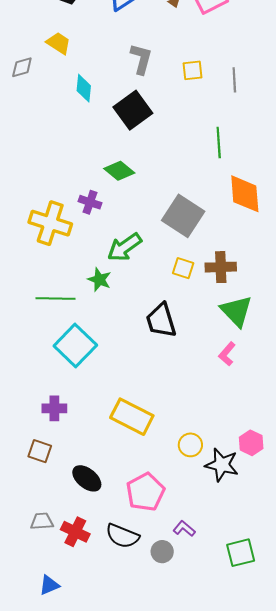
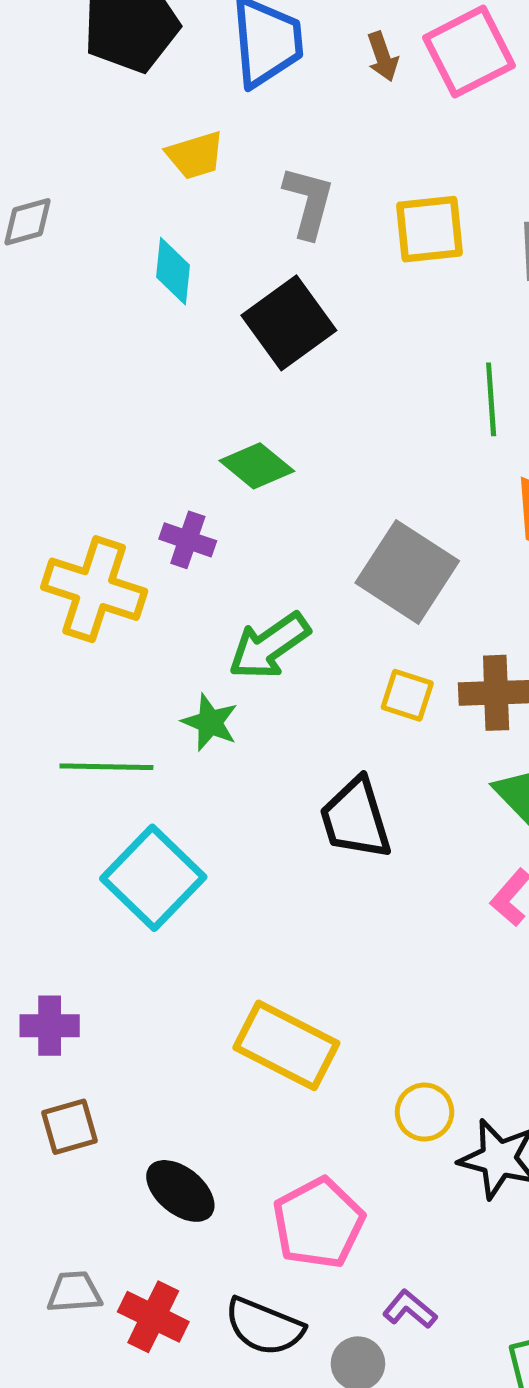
yellow trapezoid: (59, 43) -> (195, 155), moved, turned 130
yellow square: (192, 70) -> (429, 229), size x1.4
purple cross: (54, 408) -> (50, 1026), moved
brown square: (40, 451) -> (69, 1127), turned -35

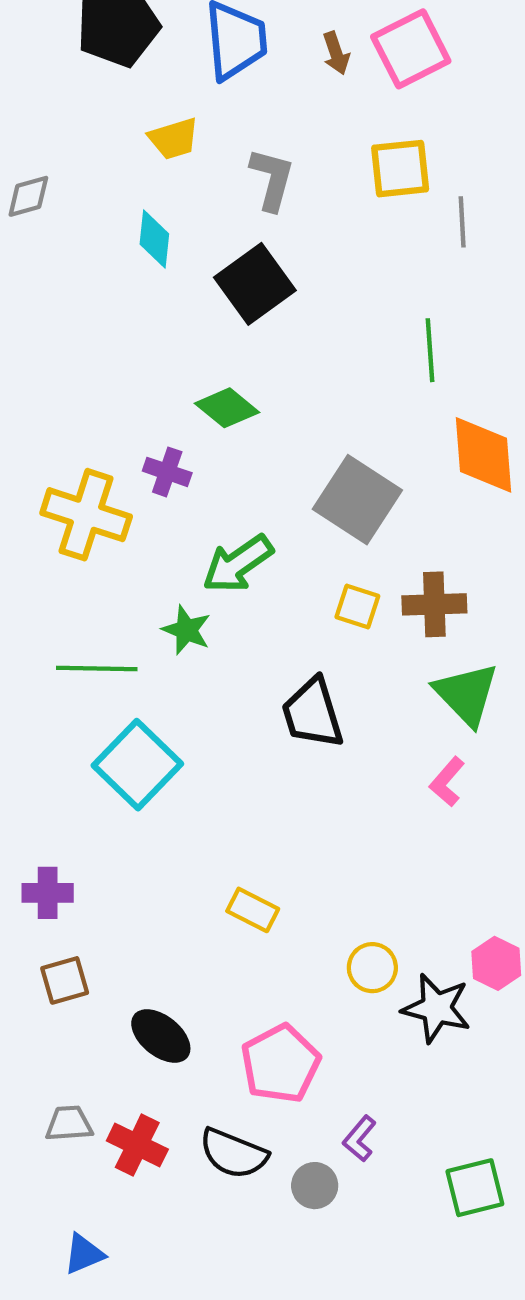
yellow square: (429, 229) -> (400, 169), moved
yellow rectangle: (286, 1045) -> (253, 910), size x0.6
purple L-shape: (410, 1309) -> (360, 1139), turned -90

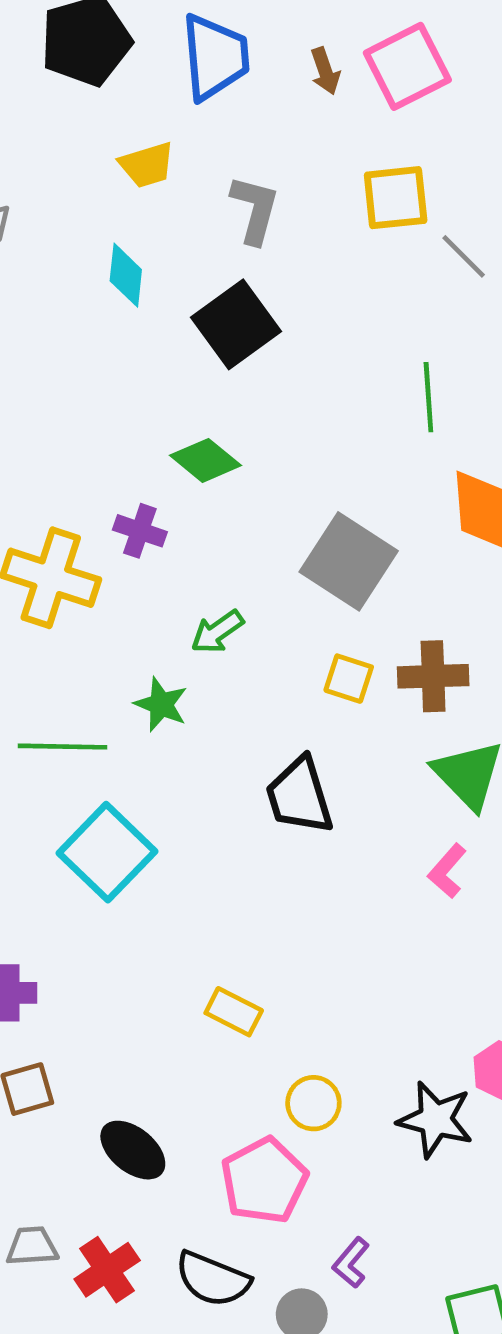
gray line: (462, 222) -> (464, 256), turned -42
green arrow: (238, 564) -> (217, 632), size x0.7
yellow circle: (372, 968) -> (313, 1103), moved
red cross: (137, 1145) -> (107, 1270), turned 30

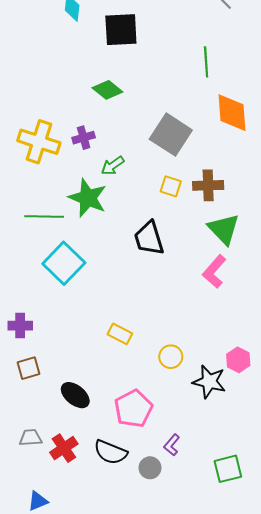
black square: (236, 324) -> (121, 30), turned 33
purple cross: (140, 531) -> (84, 138), moved, turned -35
green star: (161, 704) -> (88, 198), size x1.6
pink L-shape: (447, 871) -> (214, 272), size x1.4
yellow circle: (313, 1103) -> (171, 357), moved

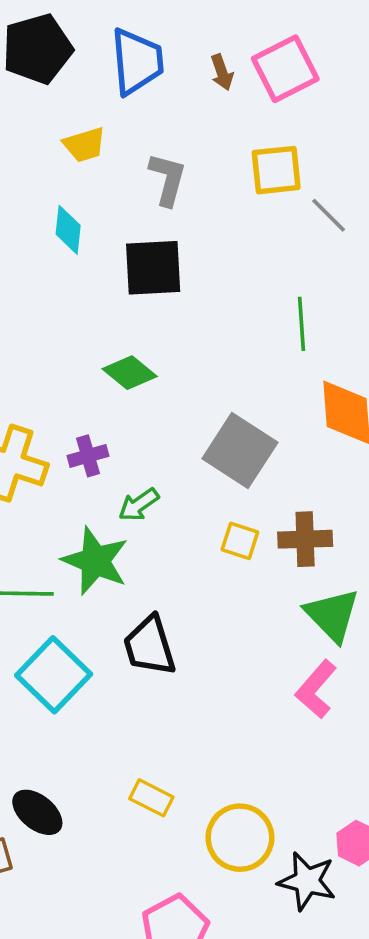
black trapezoid: (149, 238) -> (150, 646), moved
yellow circle: (171, 357) -> (240, 838), size x1.6
black ellipse: (75, 395) -> (37, 812), moved

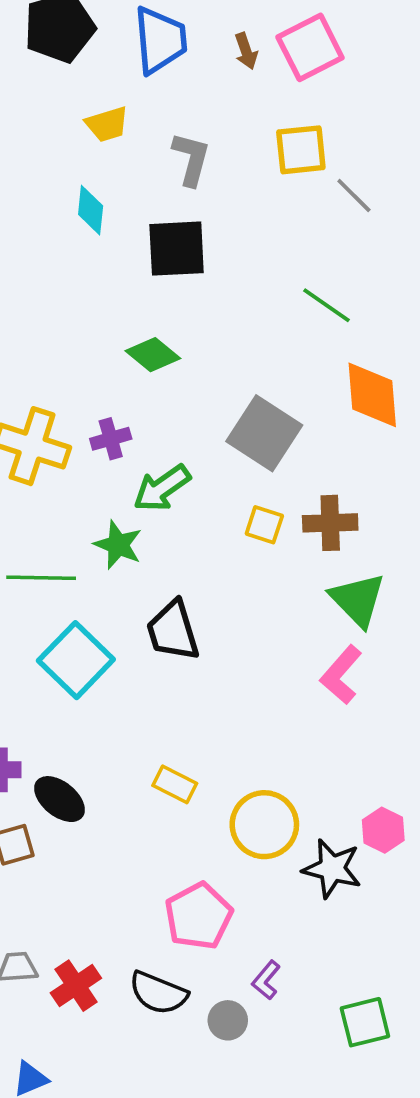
green line: (301, 324) -> (327, 305), turned -51
green arrow: (139, 505) -> (162, 488), size x1.4
green star: (95, 561) -> (118, 545), size x0.7

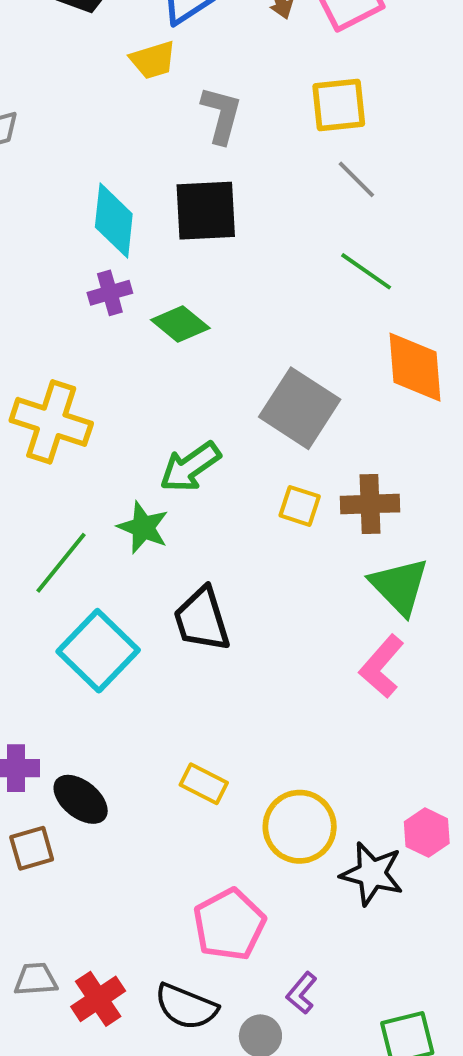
yellow trapezoid: (107, 124) -> (153, 60), moved
gray line: (354, 196) -> (356, 179), moved
cyan diamond: (91, 210) -> (114, 220), moved, size x1.4
purple cross: (111, 439) -> (110, 293), moved
green line: (41, 578) -> (61, 563), turned -52

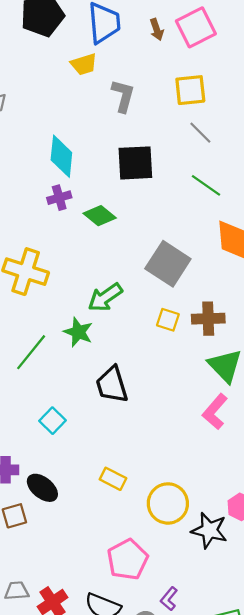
black square: (206, 211) -> (135, 163), moved
cyan square: (98, 651) -> (52, 421), moved, size x0.6

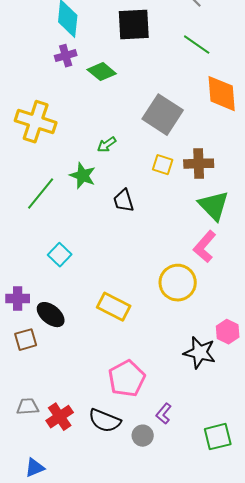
green arrow: (105, 297) -> (107, 145), size x0.6
black trapezoid: (112, 385) -> (124, 201), moved, size x0.7
yellow rectangle: (113, 479) -> (114, 307), size x1.4
yellow circle: (168, 503) -> (178, 283), moved

